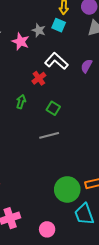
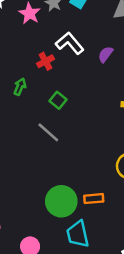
gray line: (49, 135) -> (48, 132), turned 48

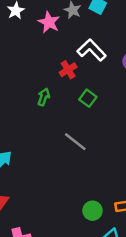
green square: (58, 100) -> (88, 98), moved
green circle: (61, 201) -> (92, 211), size x0.6

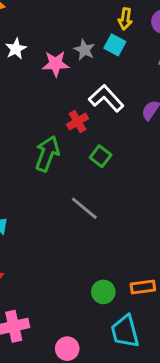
pink star: (49, 22) -> (56, 64), turned -30
green arrow: (44, 97) -> (47, 154), size x1.6

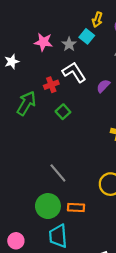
white star: (16, 49) -> (12, 62), moved
gray star: (84, 50) -> (69, 44), moved
gray line: (84, 208) -> (58, 173), moved
green circle: (103, 292) -> (48, 206), size x1.5

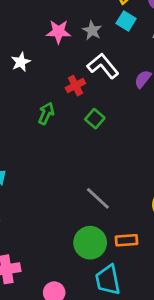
cyan square: (87, 36) -> (126, 21), moved
green arrow: (26, 103) -> (46, 113), size x0.7

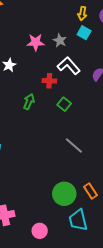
red cross: (75, 86) -> (49, 81), turned 32
gray line: (98, 198) -> (74, 145), moved
orange rectangle: (127, 240) -> (90, 191), turned 63

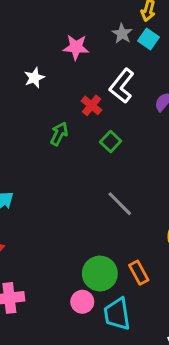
gray star: (60, 40) -> (122, 34), moved
white L-shape: (69, 66) -> (122, 86), turned -105
red cross: (49, 81) -> (92, 105), turned 32
pink circle: (40, 231) -> (82, 302), moved

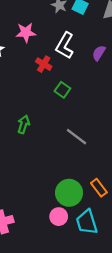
pink star: (76, 47) -> (26, 32), moved
green arrow: (59, 134) -> (24, 124), moved

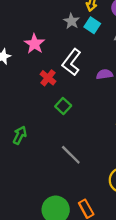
pink star: (26, 32) -> (34, 44), turned 30
purple semicircle: (99, 53) -> (105, 74), turned 42

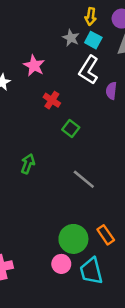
white L-shape: (72, 62) -> (89, 70), moved
purple semicircle: (105, 74) -> (111, 91), turned -70

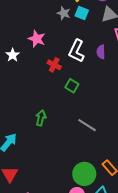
white L-shape: (89, 70) -> (77, 51), moved

